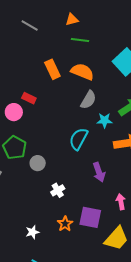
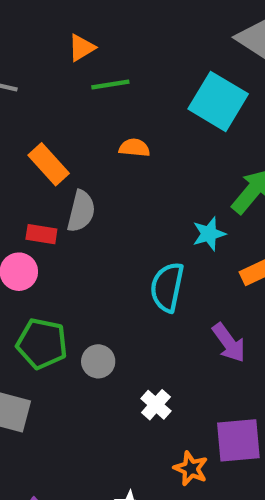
orange rectangle: (52, 69) -> (49, 164), moved
orange semicircle: (82, 72) -> (134, 148), size x0.6
gray semicircle: (88, 100) -> (81, 211), moved

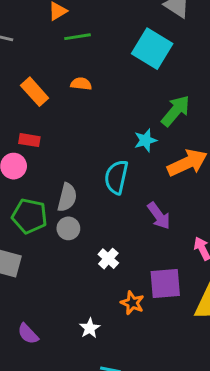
orange semicircle: (134, 148) -> (81, 84), moved
gray semicircle: (81, 211) -> (67, 197), moved

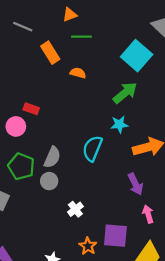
orange rectangle: (35, 92) -> (50, 53), moved
green arrow: (176, 111) -> (125, 93), moved
purple arrow: (159, 216) -> (135, 184), moved

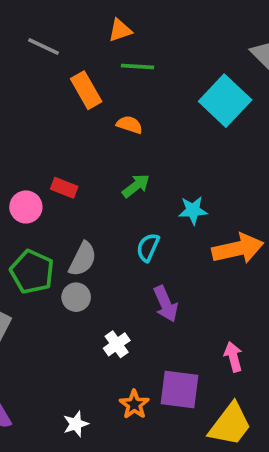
green arrow: (125, 93) -> (136, 186), moved, size x0.7
red rectangle: (31, 109) -> (64, 188), moved
cyan semicircle: (92, 148) -> (148, 247), size x0.7
purple arrow: (135, 184) -> (166, 304), moved

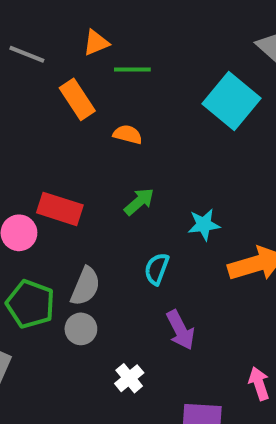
orange triangle: (120, 30) -> (96, 43), moved
red rectangle: (64, 188) -> (60, 209), size x1.5

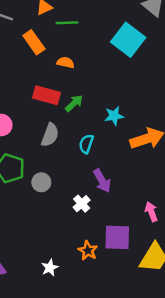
red rectangle: (60, 209) -> (46, 95), moved
gray semicircle: (85, 286) -> (50, 135), moved
white cross: (129, 378) -> (82, 204), moved

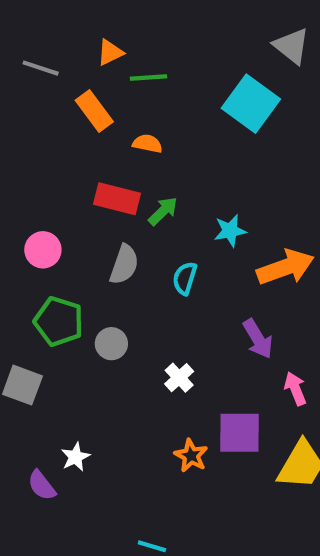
purple arrow: (102, 181) -> (258, 339), moved
white star: (50, 268) -> (75, 457), moved

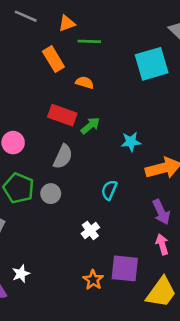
gray line: (41, 68) -> (26, 16), moved
cyan square: (251, 104) -> (152, 64), turned 32
cyan semicircle: (185, 278) -> (109, 190), moved
purple arrow: (258, 339) -> (161, 212), moved
gray circle: (111, 344) -> (51, 194), moved

